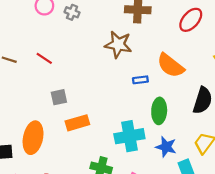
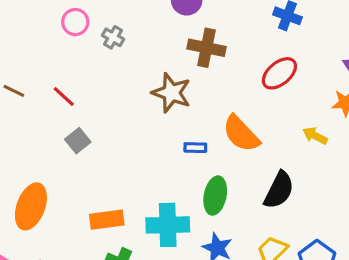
gray square: (59, 97) -> (78, 141), moved, turned -35
orange rectangle: (77, 123) -> (107, 220), moved

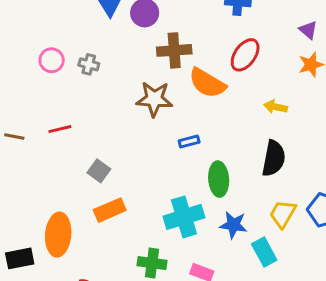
red line: (64, 96) -> (60, 129), turned -40
orange semicircle: (241, 134) -> (207, 83), moved
yellow arrow: (315, 136) -> (276, 107), moved
gray square: (78, 141) -> (99, 171), moved
orange rectangle: (107, 220) -> (110, 210), moved

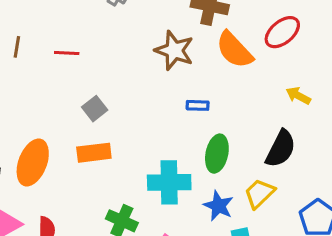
brown line: (14, 137) -> (17, 47), turned 72
yellow trapezoid: (283, 214) -> (259, 193), moved

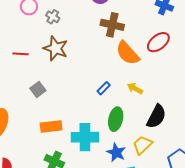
brown star: (174, 50) -> (56, 48), moved
yellow arrow: (298, 96) -> (135, 88), moved
blue rectangle: (198, 105) -> (104, 88), turned -48
orange rectangle: (94, 153) -> (51, 127), moved

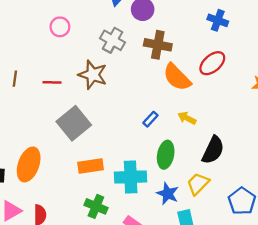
gray cross: (53, 17) -> (113, 40), moved, size x1.5
gray square: (38, 89) -> (74, 123), size x1.8

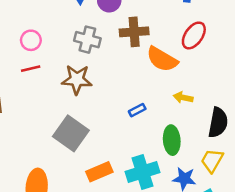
red line: (52, 82) -> (31, 69), moved
blue rectangle: (150, 119) -> (137, 110), moved, turned 35

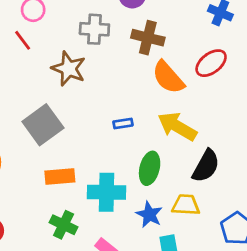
gray cross: (87, 40) -> (94, 29), turned -30
red line: (31, 69) -> (23, 40), turned 48
yellow arrow: (183, 98) -> (177, 126), size x1.8
yellow trapezoid: (212, 160) -> (186, 205), turned 45

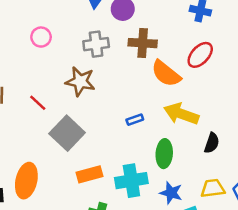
red line: (23, 40) -> (38, 103), moved
black semicircle: (206, 166) -> (212, 143), size x0.7
yellow trapezoid: (186, 205) -> (213, 188), moved

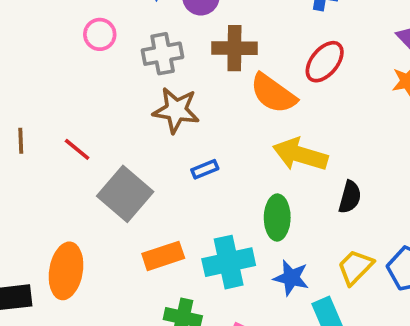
pink circle: (41, 37) -> (100, 34), moved
brown star: (80, 81) -> (176, 110), moved
blue rectangle: (135, 120) -> (205, 169), moved
yellow trapezoid: (213, 188) -> (355, 267), turned -35

